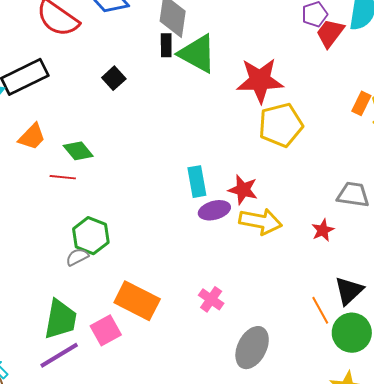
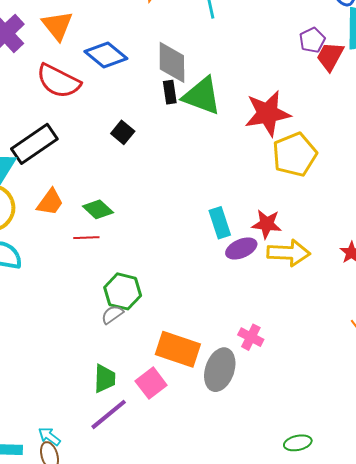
green trapezoid: (60, 319) -> (105, 379), size x0.7
gray ellipse: (252, 348) -> (220, 370), moved

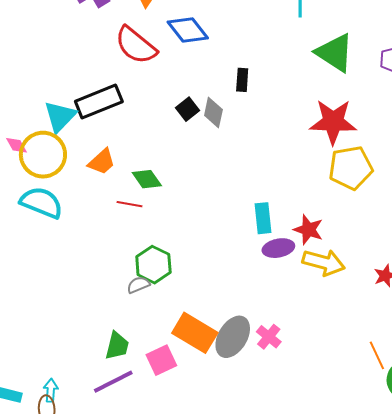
gray diamond: (172, 62) -> (213, 112), moved, size x0.7
green triangle: (202, 96) -> (335, 53), moved
gray ellipse: (220, 370) -> (233, 337), moved
cyan arrow: (49, 436) -> (51, 390), turned 45

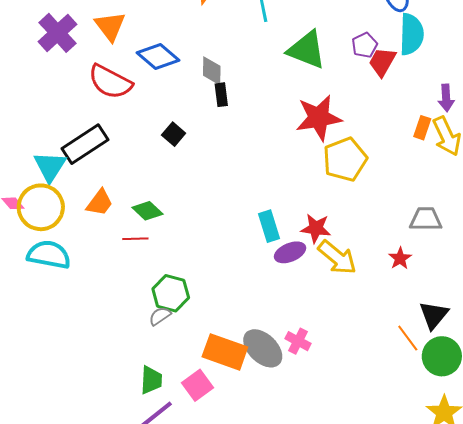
gray diamond: (213, 112) -> (212, 71), moved
yellow arrow: (324, 262) -> (337, 257), turned 36
gray ellipse: (233, 337) -> (263, 348), turned -66

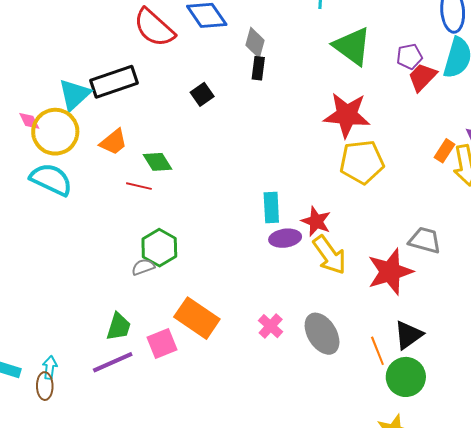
red star: (400, 258) -> (390, 272), size x2.0
gray ellipse: (263, 348) -> (322, 334), moved

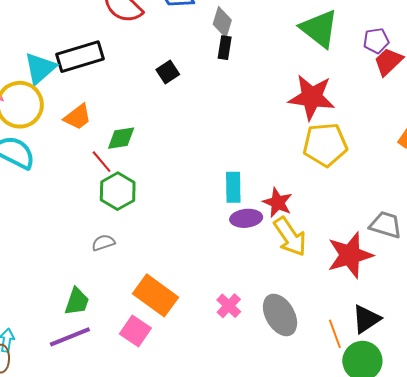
green diamond: (158, 162) -> (121, 138), turned -68
red line: (139, 186) -> (102, 162), turned 35
green hexagon: (159, 248) -> (118, 191), moved
pink square: (162, 343) -> (135, 331), moved, turned -36

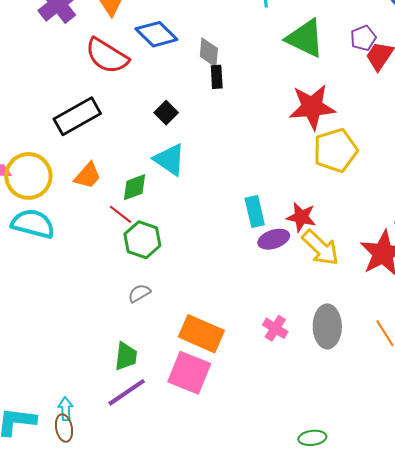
cyan triangle: (40, 68) -> (170, 160), moved, turned -33
gray ellipse: (280, 315) -> (327, 326), turned 42
pink square: (135, 331) -> (189, 373), size x1.4

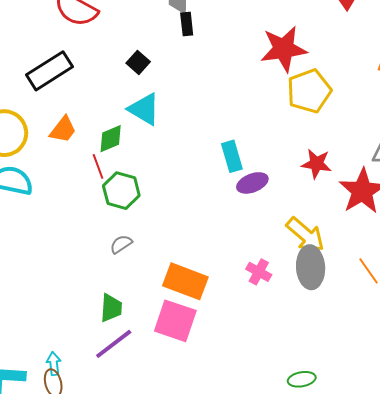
red line: (120, 214) -> (98, 166), turned 35
red star: (301, 217) -> (316, 164), moved
yellow arrow: (320, 248) -> (305, 235), moved

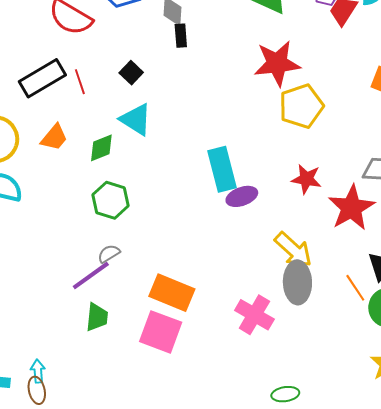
cyan rectangle: (232, 156) -> (222, 169), size x1.4
red line: (98, 166) -> (80, 82), moved
pink cross: (259, 272) -> (254, 315), moved, size x1.5
purple line: (114, 344) -> (91, 276), moved

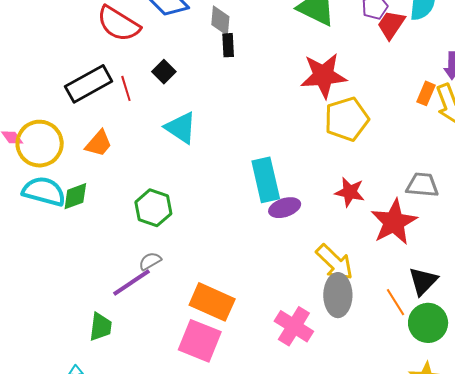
black square: (131, 73) -> (164, 72), moved
green diamond: (101, 148) -> (75, 196), moved
green trapezoid: (97, 317) -> (100, 327), moved

